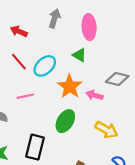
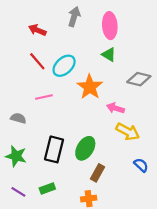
green triangle: (79, 55) -> (109, 55), moved
pink arrow: (94, 95) -> (115, 108), moved
green ellipse: (65, 121) -> (85, 148), moved

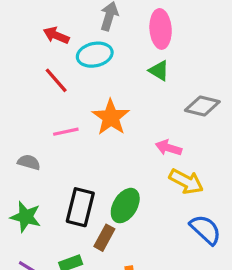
cyan ellipse: (64, 66) -> (95, 55), moved, turned 30
orange star: (90, 87) -> (111, 117), moved
blue semicircle: (141, 165) -> (205, 230), size x1.5
brown rectangle: (98, 173) -> (104, 238), moved

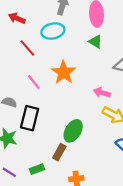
red arrow: (56, 35) -> (17, 18), moved
pink line: (66, 132) -> (34, 82), turned 63
black rectangle: (80, 207) -> (30, 118), moved

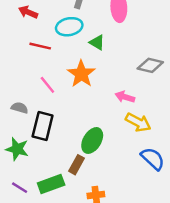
green triangle: (95, 42) -> (97, 42), moved
red line: (27, 48) -> (40, 46), turned -36
green rectangle: (37, 169) -> (51, 184), size x1.5

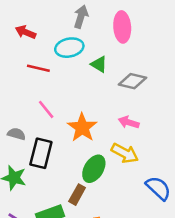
gray diamond: (150, 65) -> (133, 81), moved
orange star: (81, 74) -> (82, 128), moved
yellow arrow: (138, 122) -> (125, 153), moved

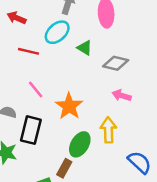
cyan ellipse: (69, 48) -> (57, 32), turned -30
pink arrow: (129, 122) -> (122, 95), moved
yellow arrow: (125, 153) -> (108, 130), turned -120

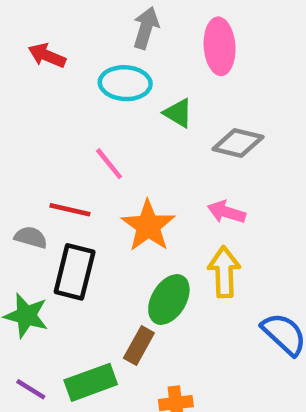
cyan ellipse: (57, 32) -> (125, 83), turned 45
red line: (29, 51) -> (70, 210), moved
pink line: (36, 89) -> (109, 164), moved
pink arrow: (122, 95) -> (226, 212), moved

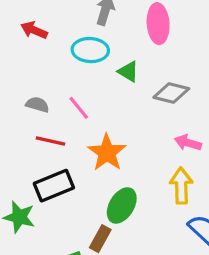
pink arrow: (226, 212) -> (188, 143), moved
gray semicircle: (31, 237) -> (37, 105), moved
black rectangle: (75, 272) -> (54, 186), turned 54
yellow arrow: (224, 272) -> (181, 186), moved

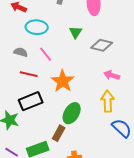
cyan ellipse: (90, 50) -> (37, 27), moved
green triangle: (128, 72) -> (76, 32), turned 32

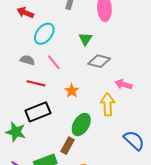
cyan ellipse: (37, 27) -> (44, 34), turned -55
gray diamond: (102, 45) -> (99, 61), moved
orange star: (63, 81) -> (72, 91), size x0.6
yellow arrow: (108, 101) -> (108, 104), moved

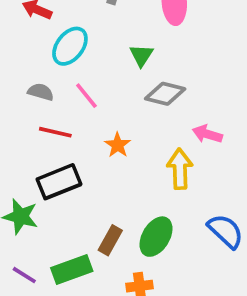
green ellipse: (81, 125) -> (156, 237), moved

